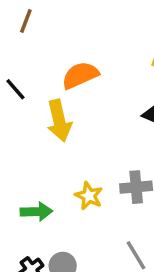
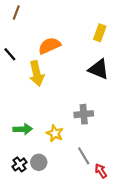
yellow star: (89, 196) -> (55, 133), moved

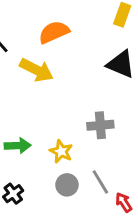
yellow arrow: (37, 73) -> (36, 70), turned -50
gray circle: (39, 162) -> (67, 185), moved

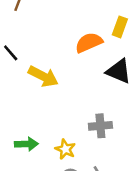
orange semicircle: (54, 32) -> (89, 43), moved

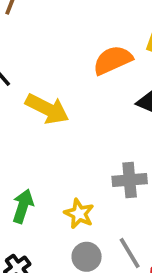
green arrow: (26, 144) -> (23, 206), turned -70

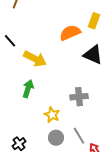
green arrow: (23, 206) -> (28, 89), moved

